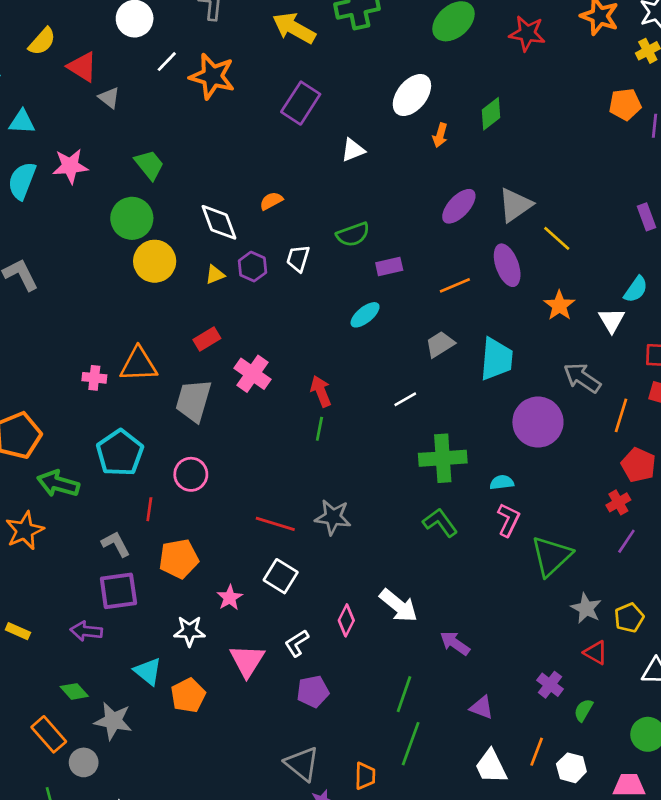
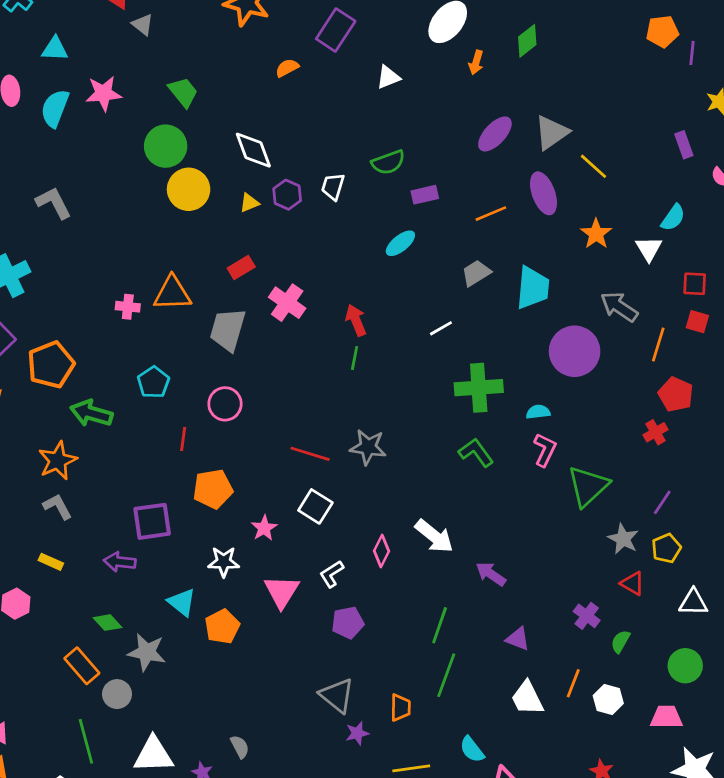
orange semicircle: (271, 201) -> (287, 68), moved
cyan pentagon: (120, 453) -> (153, 382), size x0.7
purple line: (626, 541) -> (662, 502), moved
gray L-shape: (116, 544) -> (58, 506), moved

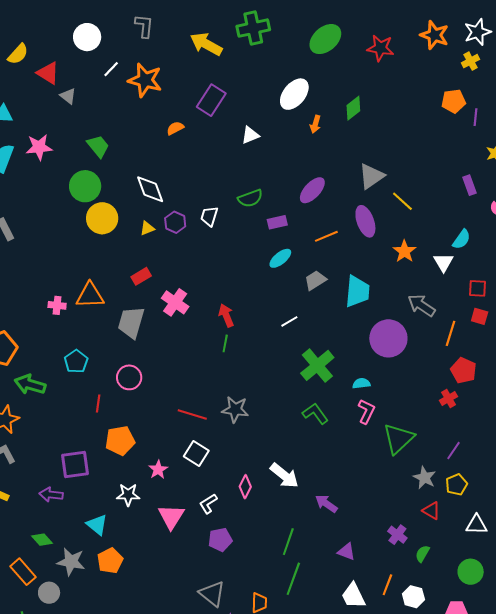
purple ellipse: (495, 134) -> (312, 190), moved
cyan ellipse: (400, 243) -> (280, 258), moved
green cross: (479, 388) -> (317, 365), turned -36
orange pentagon: (222, 627) -> (110, 561), moved

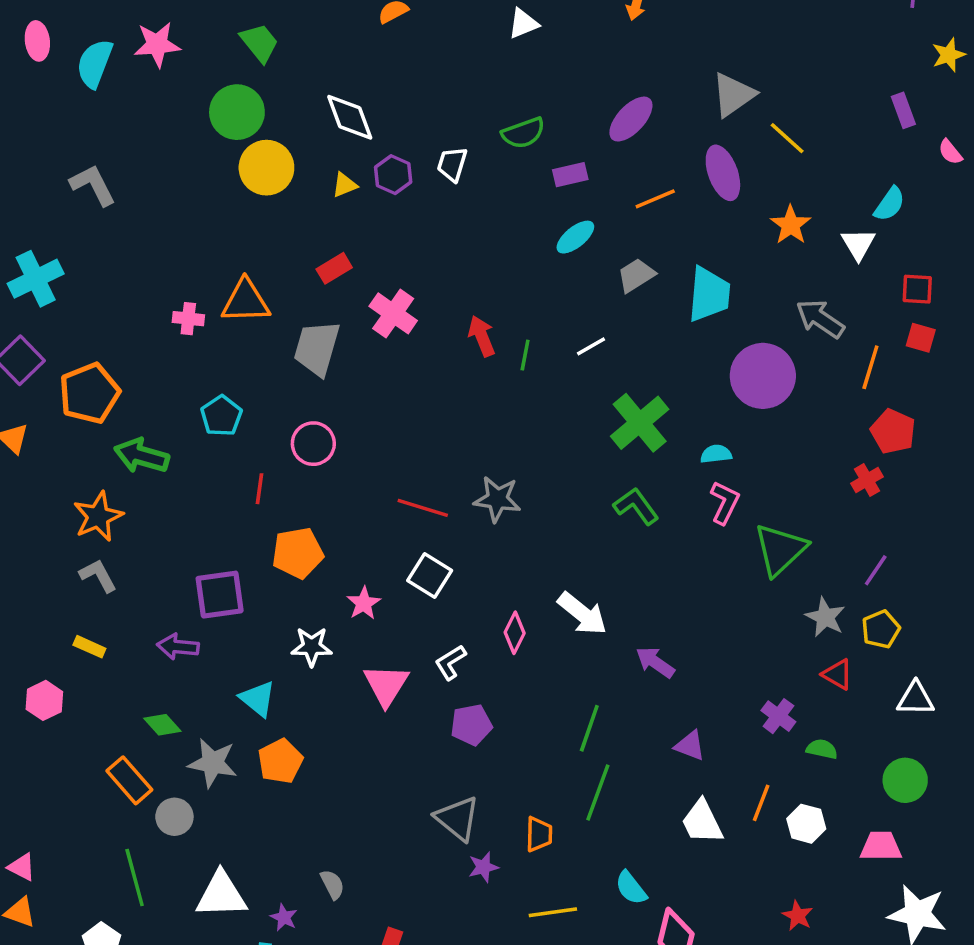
green line: (225, 343) -> (525, 355), moved
green semicircle: (422, 554) -> (822, 749), turned 72

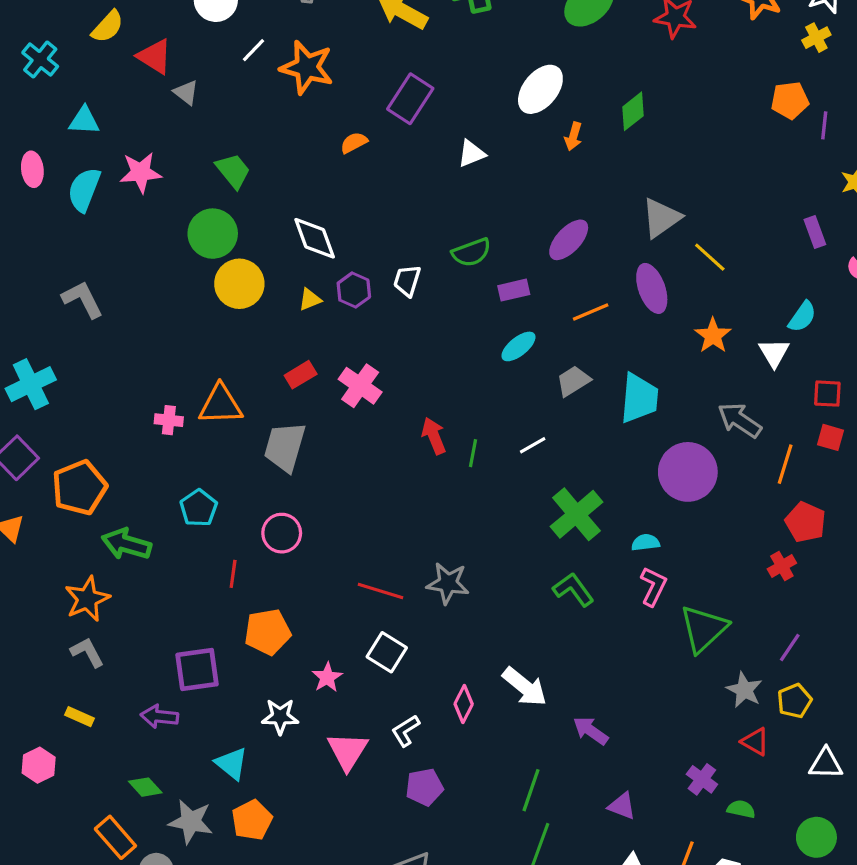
pink cross: (393, 313) -> (360, 386), moved

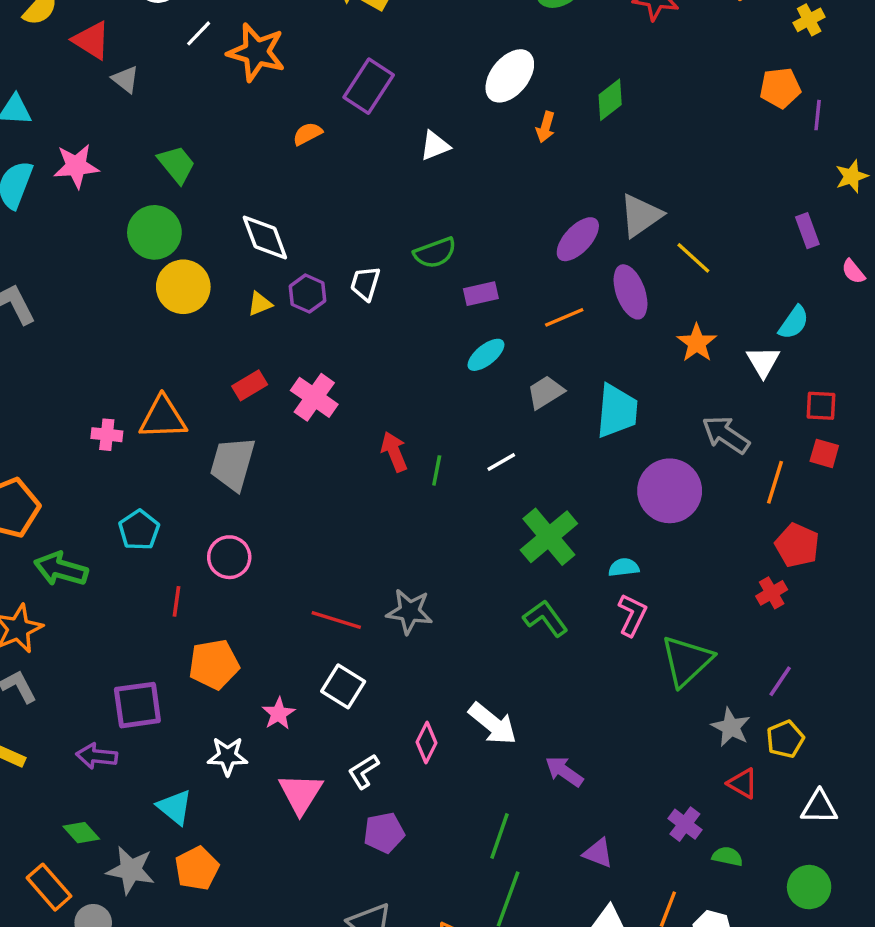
purple ellipse: (569, 240) -> (578, 239), moved

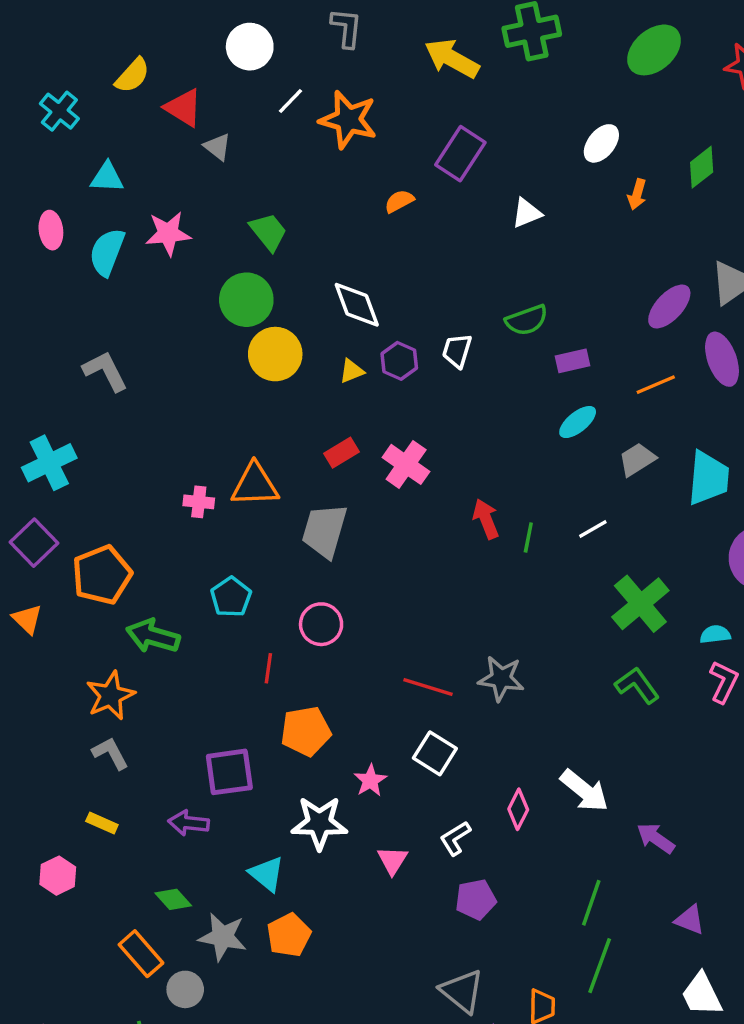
white ellipse: (510, 76) -> (601, 143), size x0.7
white star: (228, 756) -> (319, 823), size x1.4
pink triangle: (301, 794) -> (392, 860), size x0.7

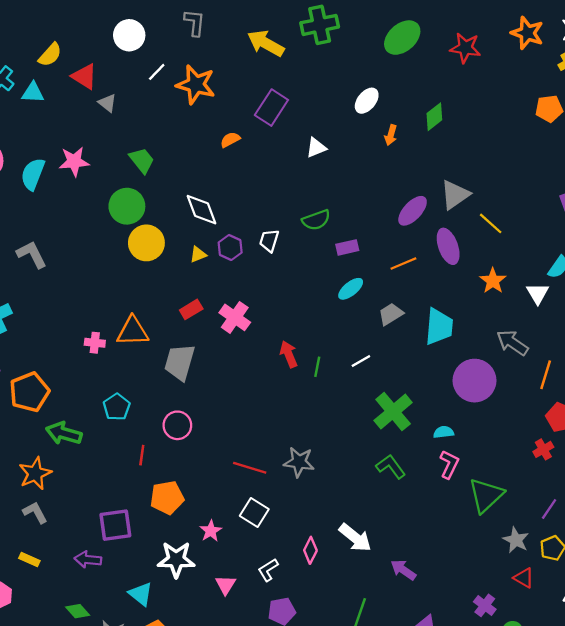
cyan triangle: (107, 177) -> (33, 93), moved

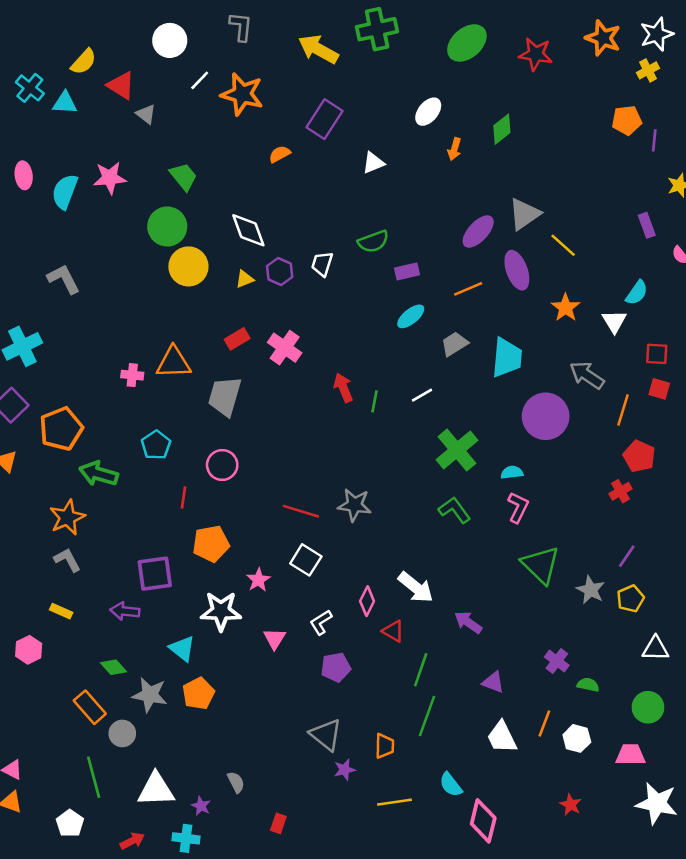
green triangle: (486, 495) -> (541, 565), moved, turned -33
red triangle: (524, 578) -> (393, 631), moved

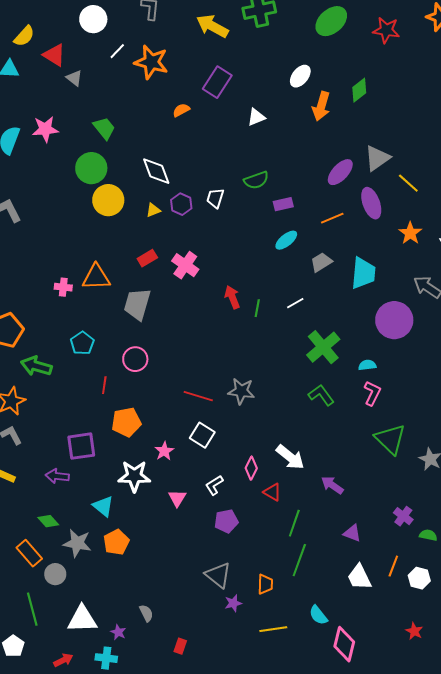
orange arrow: (454, 149) -> (321, 106), size x1.6

